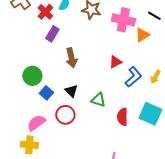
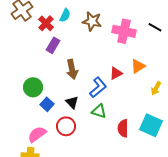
orange triangle: (142, 35) -> (138, 66), moved
blue L-shape: (133, 77) -> (98, 87), moved

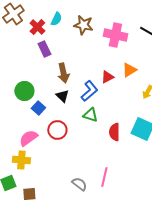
purple rectangle: (53, 45) -> (44, 49), turned -56
black triangle: (72, 102) -> (62, 96), moved

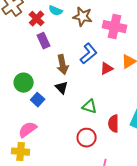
cyan semicircle: (56, 19) -> (56, 11), turned 88
blue L-shape: (89, 91) -> (89, 54), moved
red circle: (57, 130) -> (87, 138), moved

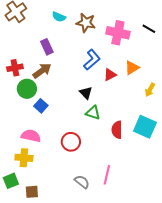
red cross: (37, 19) -> (15, 68), moved, turned 35
brown arrow: (63, 65) -> (42, 71), moved, turned -114
black triangle: (62, 88) -> (86, 93), moved
pink semicircle: (28, 130) -> (31, 136), turned 48
red circle: (87, 138) -> (71, 142), moved

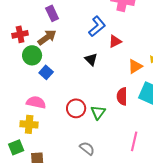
orange triangle: (132, 68) -> (135, 66), moved
green triangle: (93, 113) -> (98, 112), moved, turned 49
pink line: (107, 175) -> (134, 141), moved

